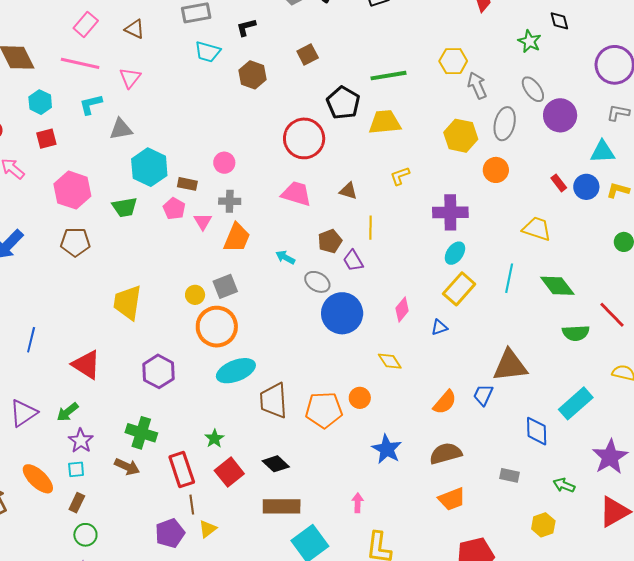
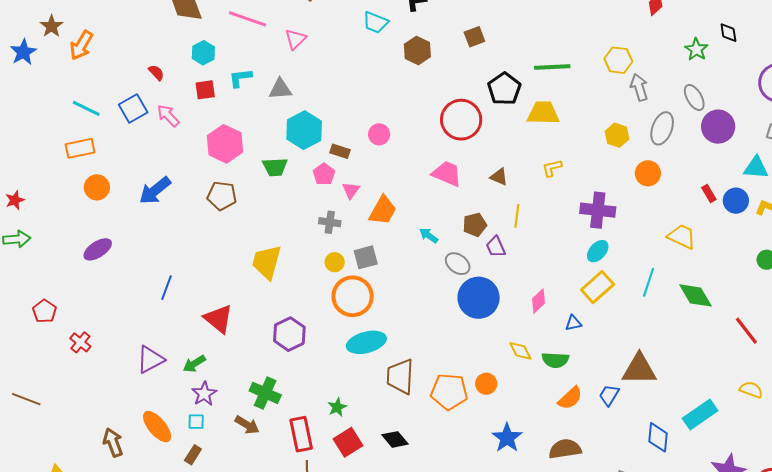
cyan L-shape: (91, 104) -> (240, 78), moved
yellow hexagon: (461, 136) -> (617, 135), size x0.7
gray cross: (230, 201) -> (330, 222), moved
green semicircle: (576, 333) -> (555, 360), moved

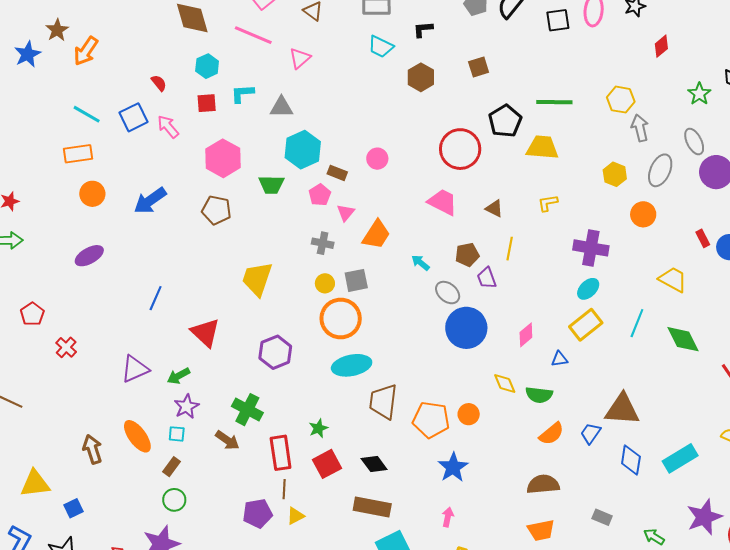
blue diamond: (658, 437) -> (631, 460), moved
blue star: (507, 438) -> (453, 467), moved

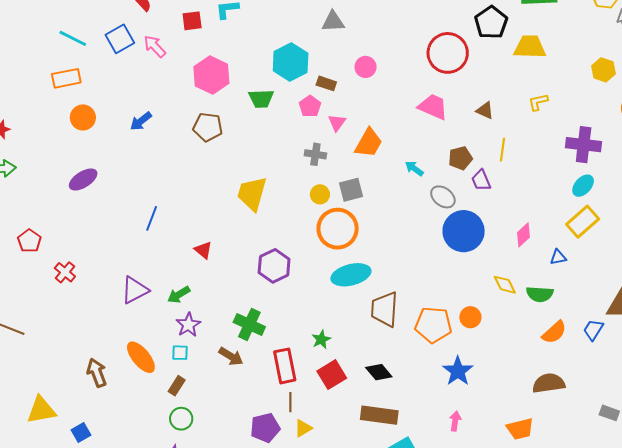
gray triangle: (282, 107) -> (333, 22), moved
blue arrow: (150, 201) -> (141, 121), size x0.7
red triangle: (205, 333) -> (203, 250), size x0.6
orange trapezoid: (541, 530) -> (520, 429), moved

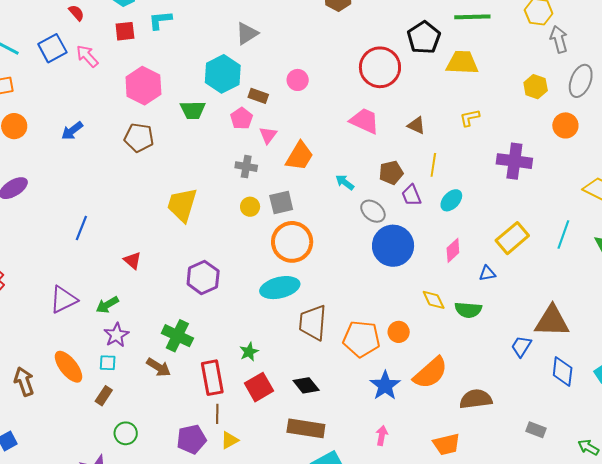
gray triangle: (333, 22) -> (247, 34), moved, turned -30
cyan ellipse: (583, 186) -> (451, 200), moved
orange circle: (338, 229) -> (292, 242), moved
orange semicircle: (554, 332) -> (430, 373), moved, size x1.4
green circle: (181, 419) -> (126, 433), moved

